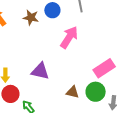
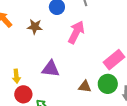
brown star: (31, 18) -> (35, 27), moved

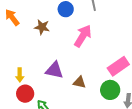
brown triangle: (85, 87) -> (79, 82), moved

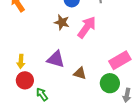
brown star: (42, 27) -> (62, 22), moved

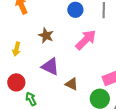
brown star: (62, 22) -> (46, 35), moved
yellow arrow: (21, 61) -> (17, 49), moved

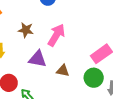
pink arrow: (86, 40) -> (56, 35), moved

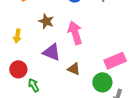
pink arrow: (56, 35) -> (75, 33), turned -60

